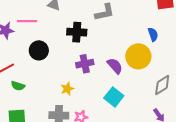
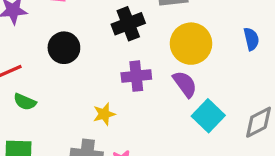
black cross: (77, 32) -> (128, 24), turned -30
yellow circle: (138, 56) -> (191, 44), moved
cyan square: (114, 97) -> (208, 116), moved

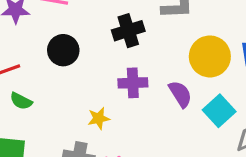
yellow circle: (191, 44) -> (210, 56), moved
cyan square: (208, 116) -> (219, 111), moved

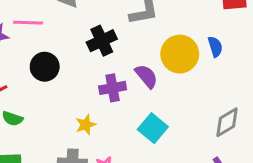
purple semicircle: (180, 94) -> (146, 76), moved
cyan square: (219, 111) -> (153, 128), moved

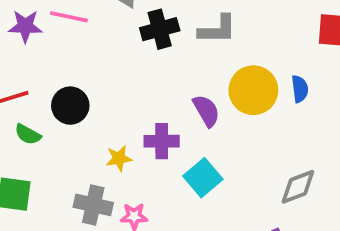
black cross: (102, 41) -> (160, 29), moved
black circle: (45, 67) -> (70, 106), moved
purple cross: (113, 88) -> (162, 141), moved

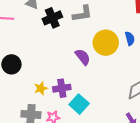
purple cross: (162, 141) -> (62, 88), moved
cyan square: (203, 178) -> (79, 104), moved

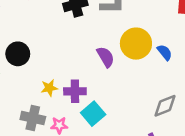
blue semicircle: (130, 38) -> (165, 52), moved, turned -32

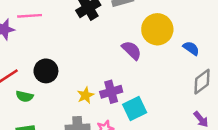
blue semicircle: (165, 52) -> (191, 48), moved
cyan square: (93, 114) -> (135, 108), turned 30

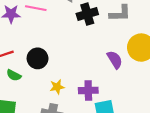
yellow star: (85, 95) -> (57, 87), moved

